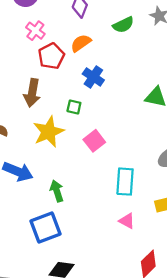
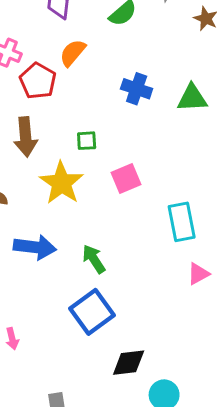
blue cross: (93, 77) -> (137, 89), moved
pink square: (94, 141) -> (126, 179), turned 30
pink triangle: (127, 221) -> (198, 274), turned -42

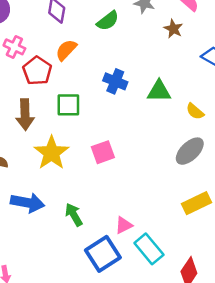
green square: (87, 141) -> (68, 105), moved, size x1.5
cyan rectangle: (182, 222) -> (149, 249), moved, turned -32
pink triangle: (198, 274) -> (124, 225), moved
blue square: (92, 312) -> (103, 254), moved

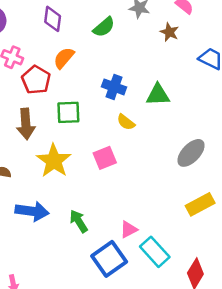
yellow semicircle: (195, 111) -> (126, 122), moved

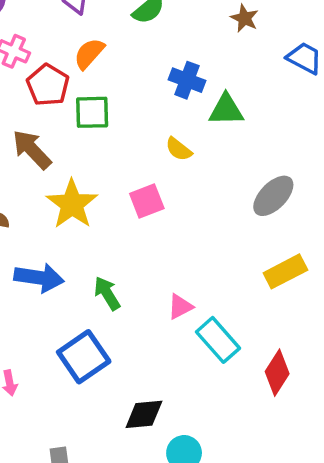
blue cross: (114, 87) -> (187, 80), moved
green square: (68, 112) -> (92, 112), moved
brown arrow: (26, 124) -> (32, 150), turned 140
blue square: (109, 259) -> (84, 357), moved

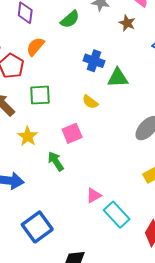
green square: (92, 112) -> (40, 95), moved
yellow star: (72, 204) -> (28, 136), size x0.7
green arrow: (107, 293) -> (56, 161), moved

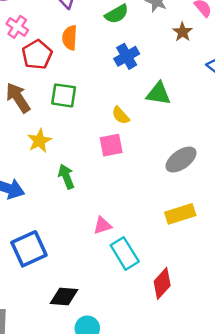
orange semicircle: (35, 47) -> (70, 38), turned -48
blue cross: (94, 61) -> (127, 56), moved, turned 30
pink square: (72, 133) -> (111, 145), moved

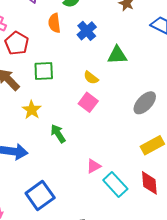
orange semicircle: (70, 38) -> (54, 23), moved
pink square: (111, 145) -> (88, 102), turned -30
red diamond: (162, 283) -> (149, 183), moved, turned -35

